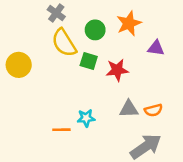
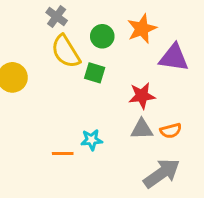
purple triangle: (156, 48) -> (174, 58), size x1.5
red star: (117, 70) -> (142, 96), moved

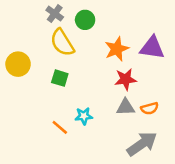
orange star: (142, 29) -> (117, 49), moved
green circle: (102, 36) -> (85, 20), moved
green square: (95, 73) -> (60, 78), moved
orange line: (63, 154) -> (60, 127), turned 42

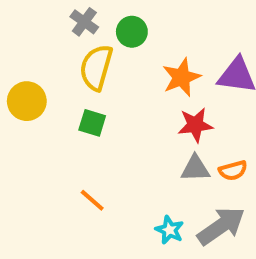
yellow semicircle: (62, 43) -> (96, 67), turned 48
cyan star: (84, 116) -> (170, 230), moved, turned 30

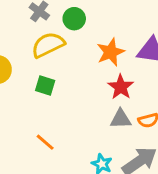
yellow semicircle: (96, 67) -> (48, 45), turned 48
red star: (195, 125) -> (121, 87), turned -30

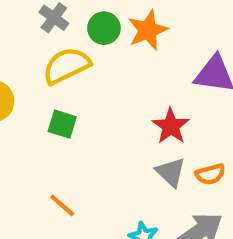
orange star: (111, 52) -> (148, 30), moved
gray triangle: (121, 119) -> (171, 172), turned 45

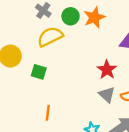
green square: (62, 124) -> (39, 72), moved
orange line: (62, 205) -> (48, 113), turned 56

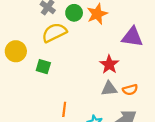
gray triangle: (107, 95) -> (109, 89), turned -49
orange line: (48, 113) -> (64, 109), moved

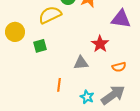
green square: (43, 67) -> (40, 46), turned -32
gray triangle: (109, 89) -> (81, 63), moved

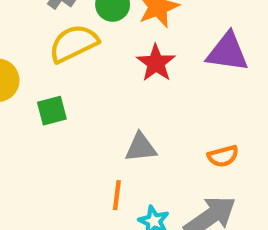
red star: (100, 44) -> (156, 63), moved
orange line: (59, 85) -> (117, 195), moved

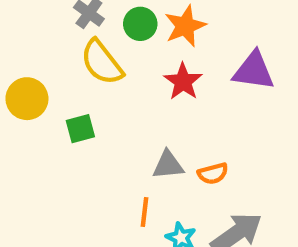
yellow semicircle: (74, 43) -> (102, 62), turned -102
orange semicircle: (223, 156) -> (213, 173), moved

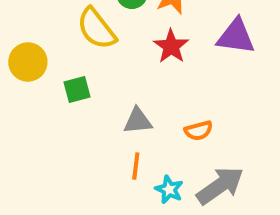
gray triangle: (168, 165) -> (138, 121), moved

